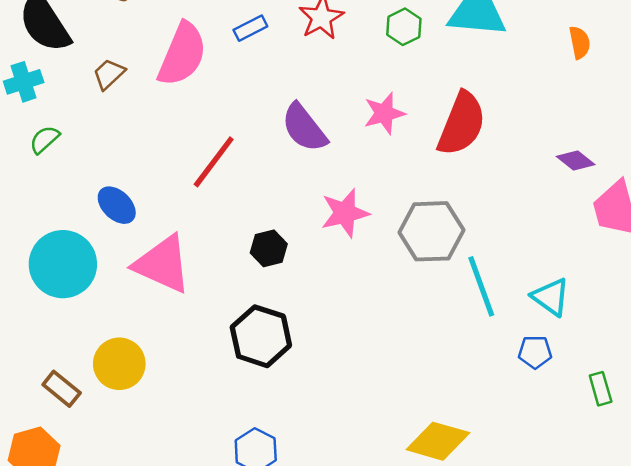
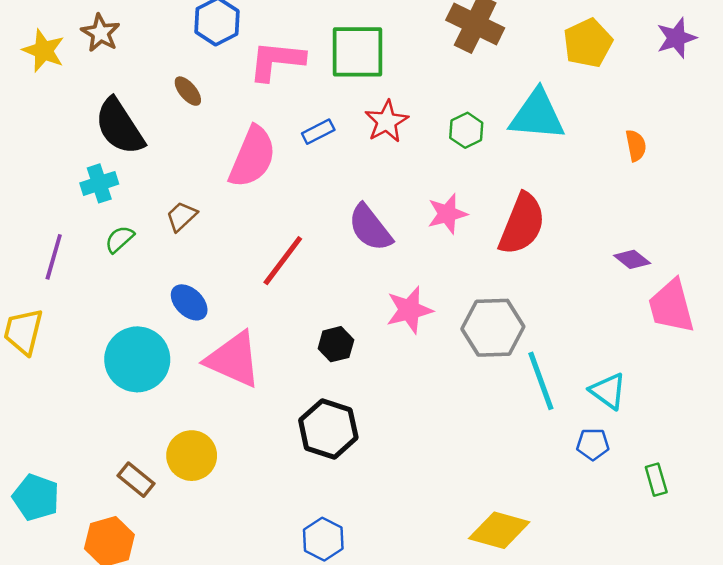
brown trapezoid: (109, 74) -> (182, 216), moved

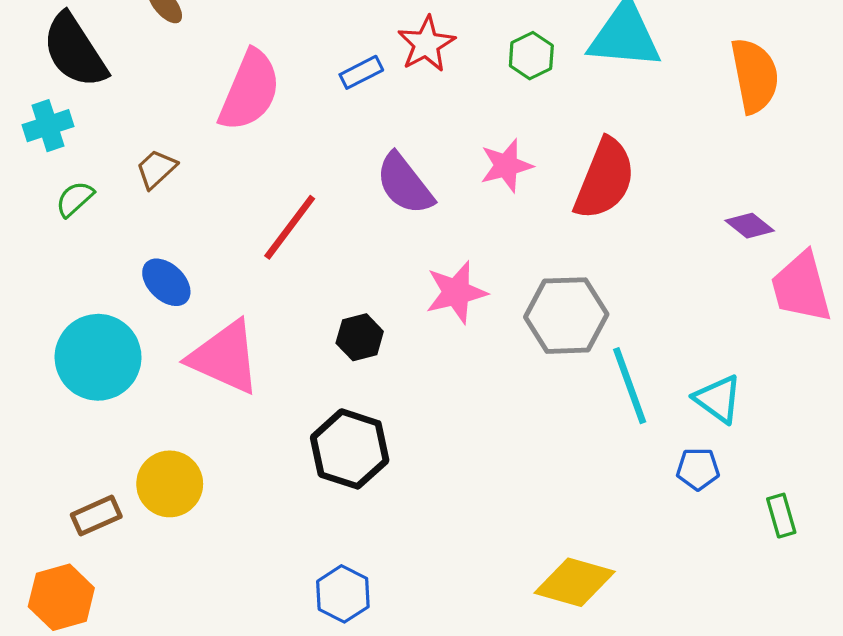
blue rectangle: (318, 132) -> (361, 72), moved
orange semicircle: (636, 145) -> (755, 76), size x1.8
brown rectangle: (136, 480) -> (96, 516), turned -63

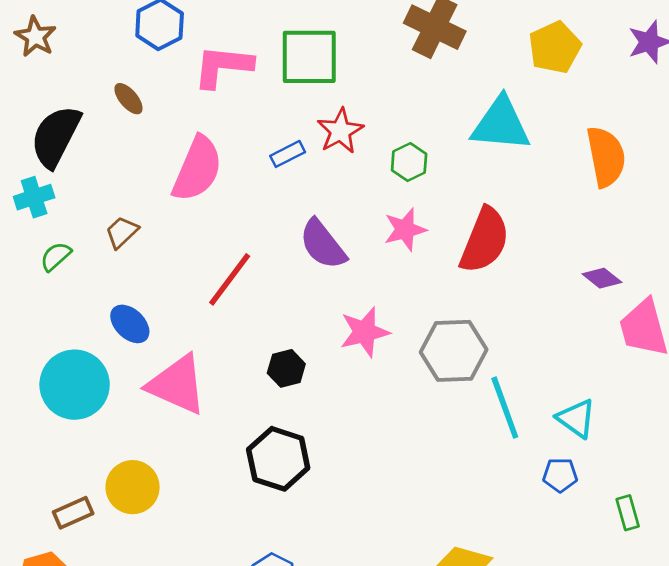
black semicircle: (75, 51) -> (56, 136), turned 60
green hexagon: (531, 56) -> (409, 162), moved

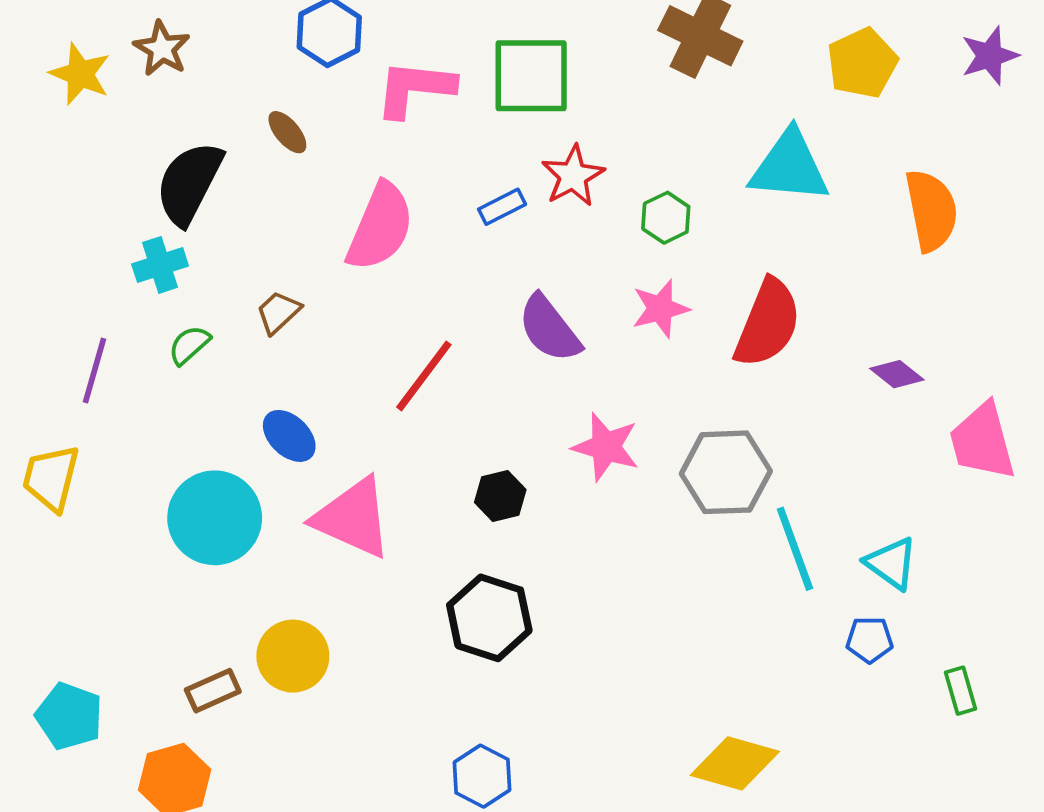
purple diamond: (602, 278) -> (897, 374), moved
pink star: (365, 332) -> (606, 447), turned 30

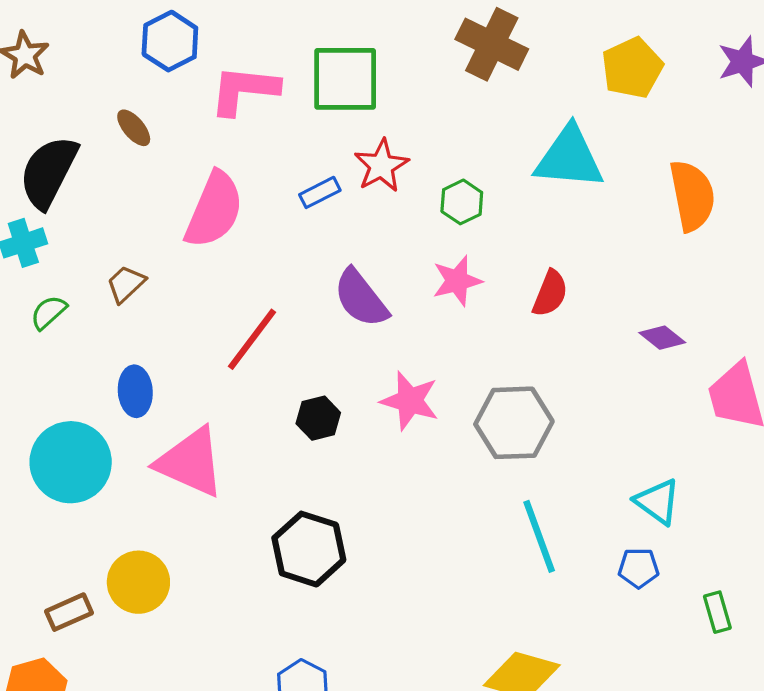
red semicircle: (768, 323) -> (550, 293), size x0.6
blue ellipse: (289, 436) -> (135, 391), turned 42
black hexagon: (500, 496) -> (318, 418), moved
cyan line: (795, 549) -> (539, 536), moved

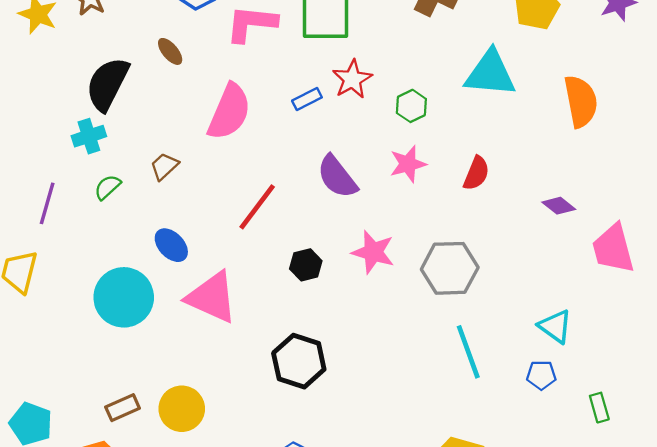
blue ellipse: (135, 391) -> (171, 245), turned -40
yellow circle: (138, 582) -> (182, 409), moved

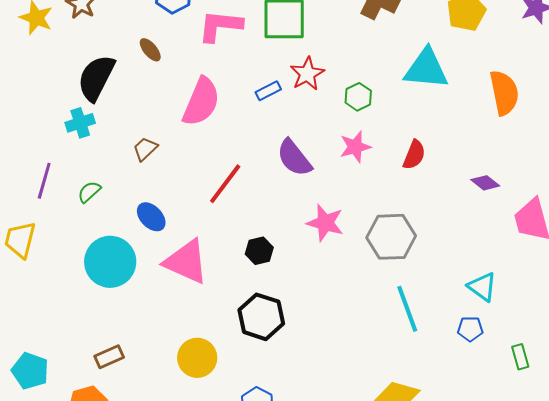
green semicircle: (107, 187) -> (89, 192), moved
black hexagon: (306, 265) -> (259, 251), moved
yellow circle: (182, 409) -> (197, 358), moved

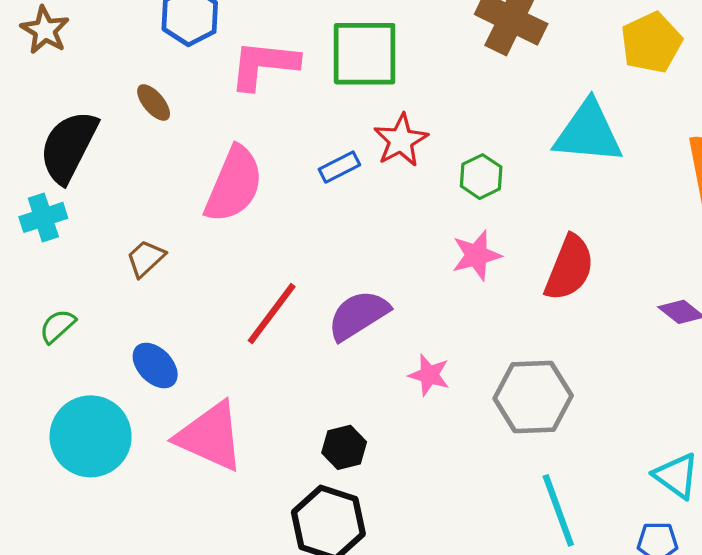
red semicircle: (414, 155) -> (569, 268), size x1.4
purple semicircle: (294, 158) -> (358, 315), moved, turned 96
pink star: (325, 223) -> (429, 375), size x0.7
black hexagon: (259, 251) -> (344, 447), moved

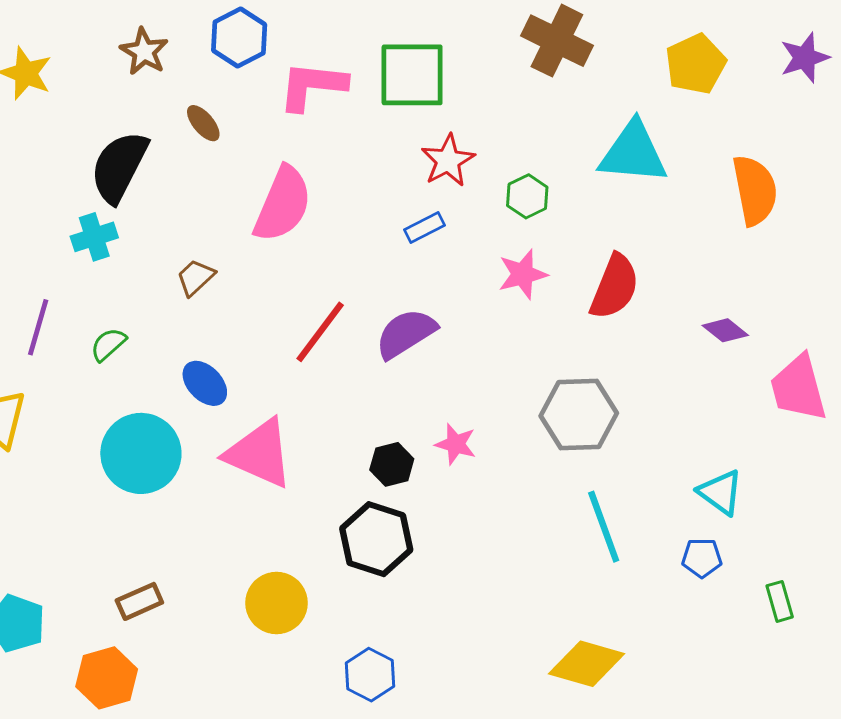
brown star: (45, 30) -> (144, 52), moved
blue rectangle: (339, 167) -> (425, 228), moved
pink star: (429, 375) -> (456, 444), moved

